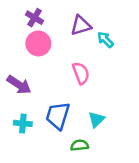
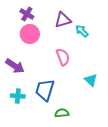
cyan triangle: (96, 120) -> (91, 80), moved, turned -32

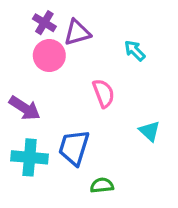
purple triangle: (63, 20) -> (77, 33), moved
cyan cross: (18, 96) -> (30, 157), size x1.5

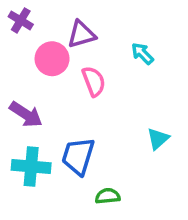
purple cross: (44, 23) -> (21, 20), moved
pink semicircle: (104, 93) -> (94, 81), moved
cyan triangle: (150, 131) -> (158, 139), turned 35

